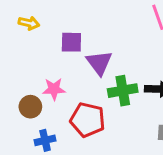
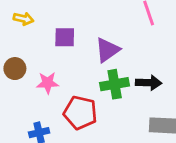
purple triangle: (99, 63) -> (107, 50), moved, turned 32
brown circle: (30, 107) -> (15, 69), moved

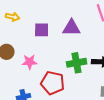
purple triangle: (107, 50) -> (72, 28), moved, turned 36

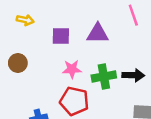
pink star: (30, 62) -> (72, 69), moved

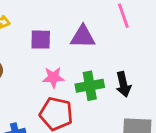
black arrow: (133, 75) -> (123, 84), turned 75

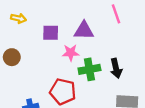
pink star: (53, 77) -> (71, 53), moved

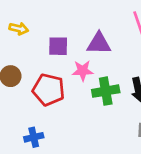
red pentagon: (63, 92) -> (49, 90), moved

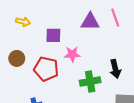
purple triangle: (99, 43) -> (90, 22), moved
green cross: (106, 91) -> (90, 81), moved

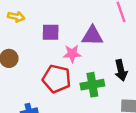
purple triangle: (90, 22) -> (92, 36), moved
red pentagon: (46, 69) -> (57, 79), moved

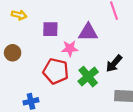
black arrow: (121, 70) -> (114, 64), turned 54
green cross: (92, 85) -> (88, 77), turned -30

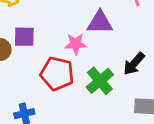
purple square: (50, 29) -> (24, 37), moved

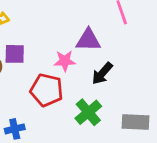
black arrow: (134, 64) -> (102, 73), moved
green cross: (100, 81) -> (88, 112), moved

